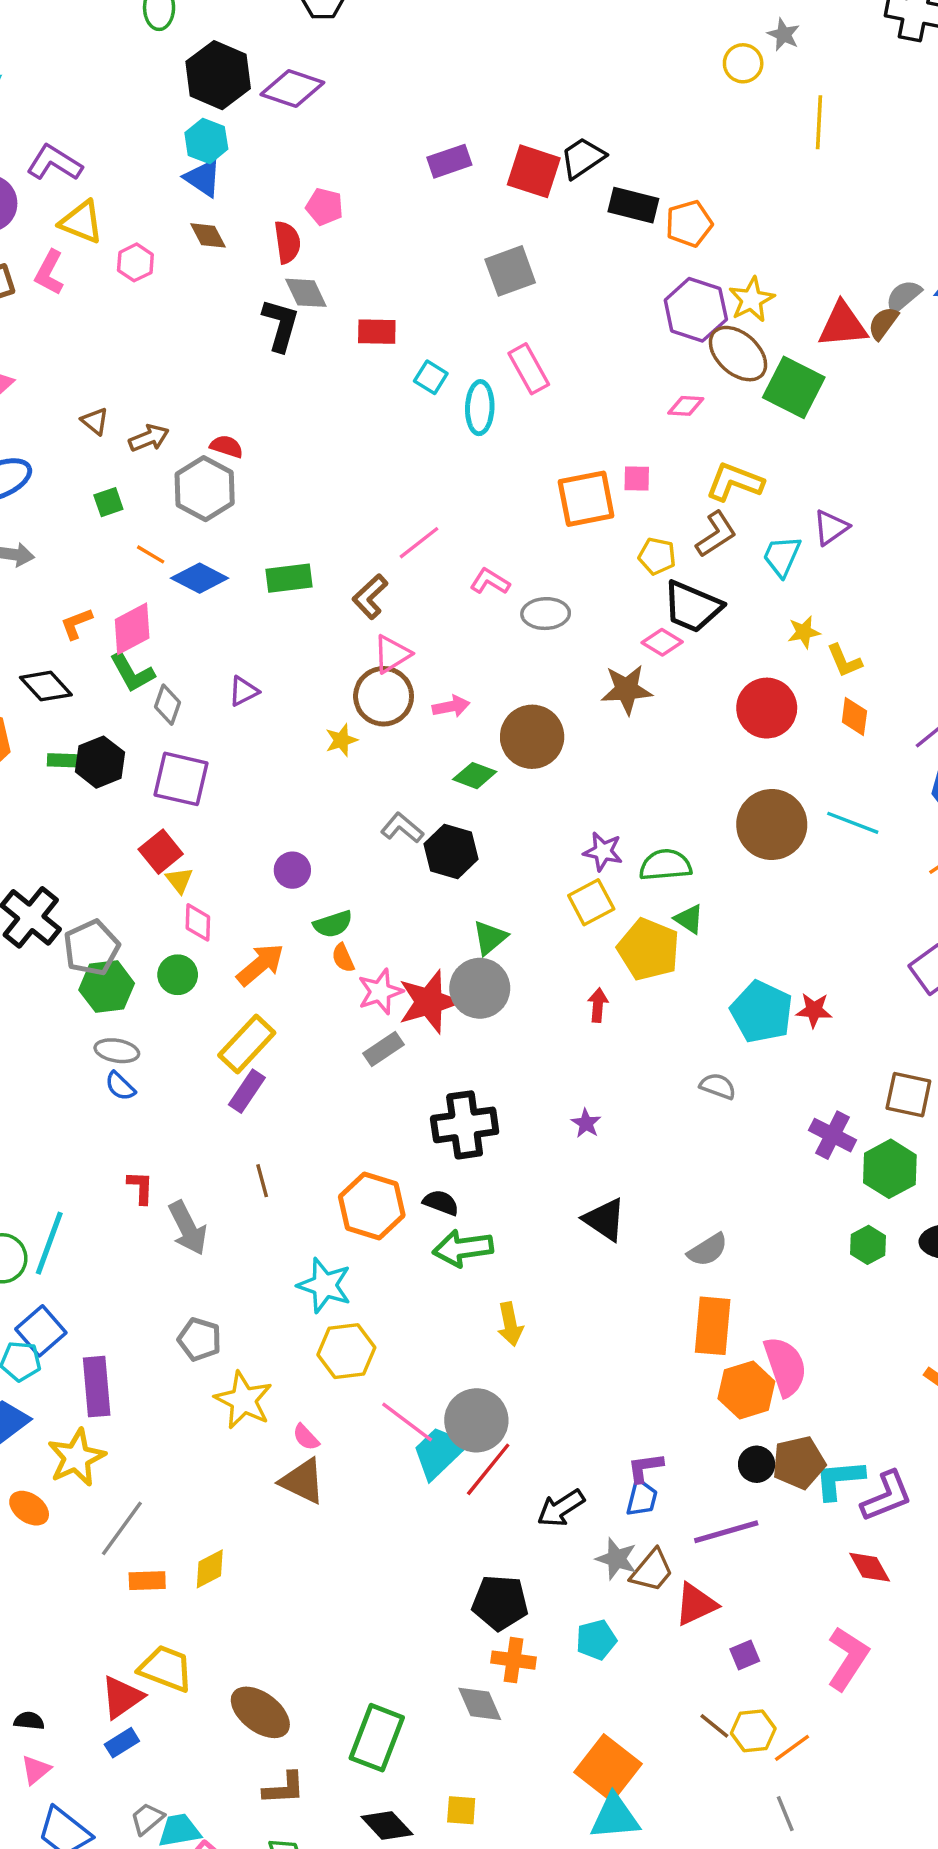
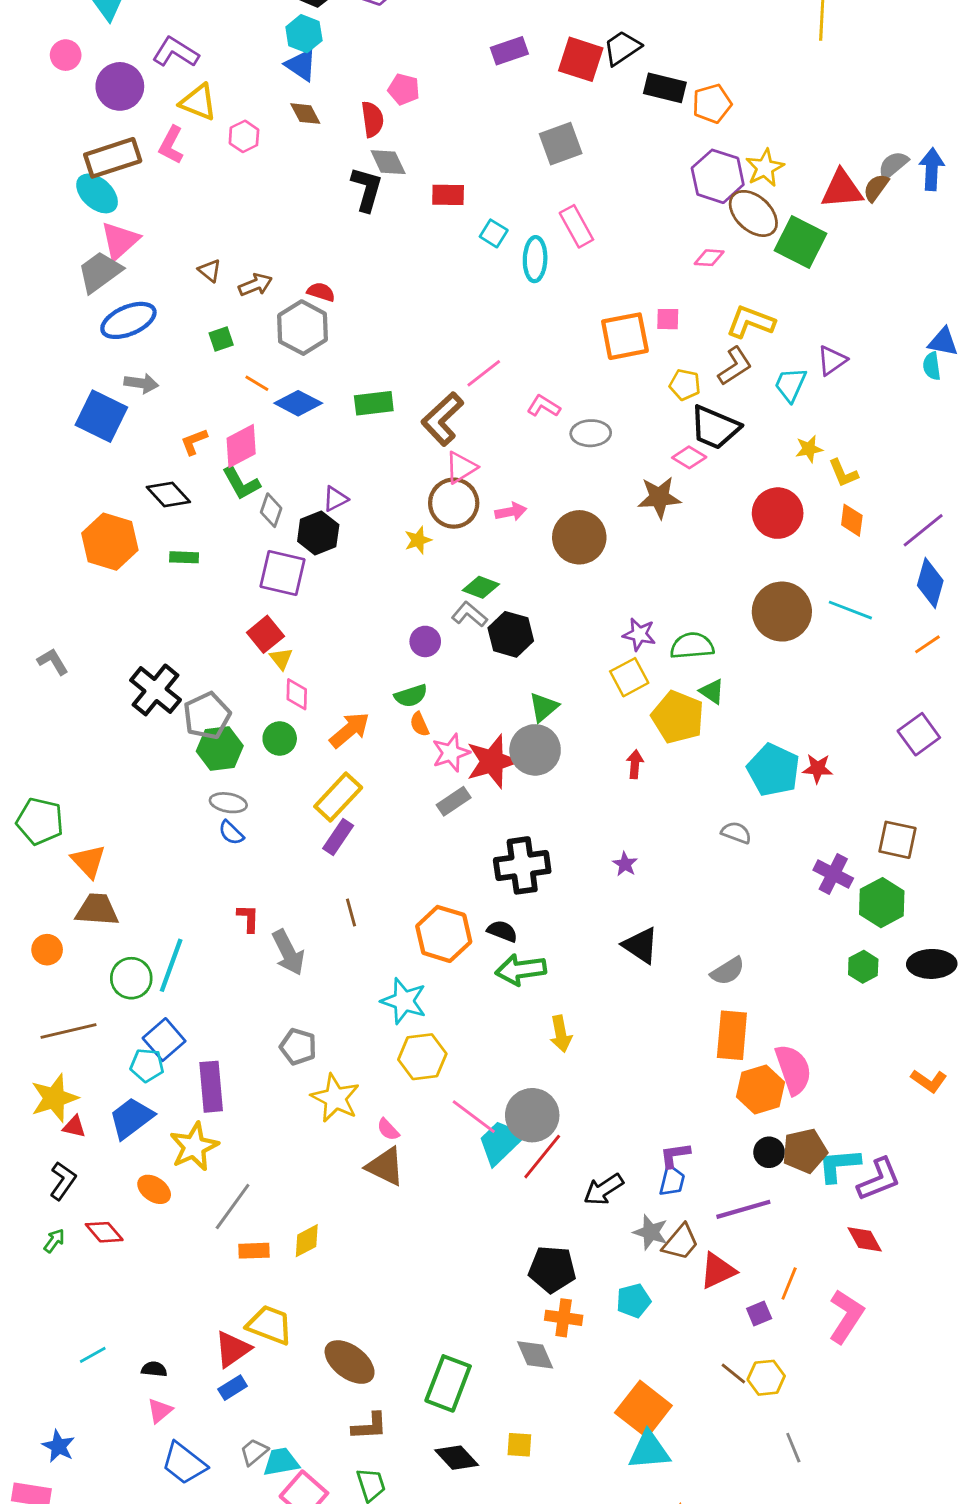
brown L-shape: (370, 597) -> (442, 419), size x1.4
black hexagon: (100, 762) -> (318, 533), moved
green diamond: (475, 776) -> (481, 587), moved
purple circle: (292, 870) -> (425, 641), moved
orange line: (792, 1748) -> (789, 1284), moved, turned -32

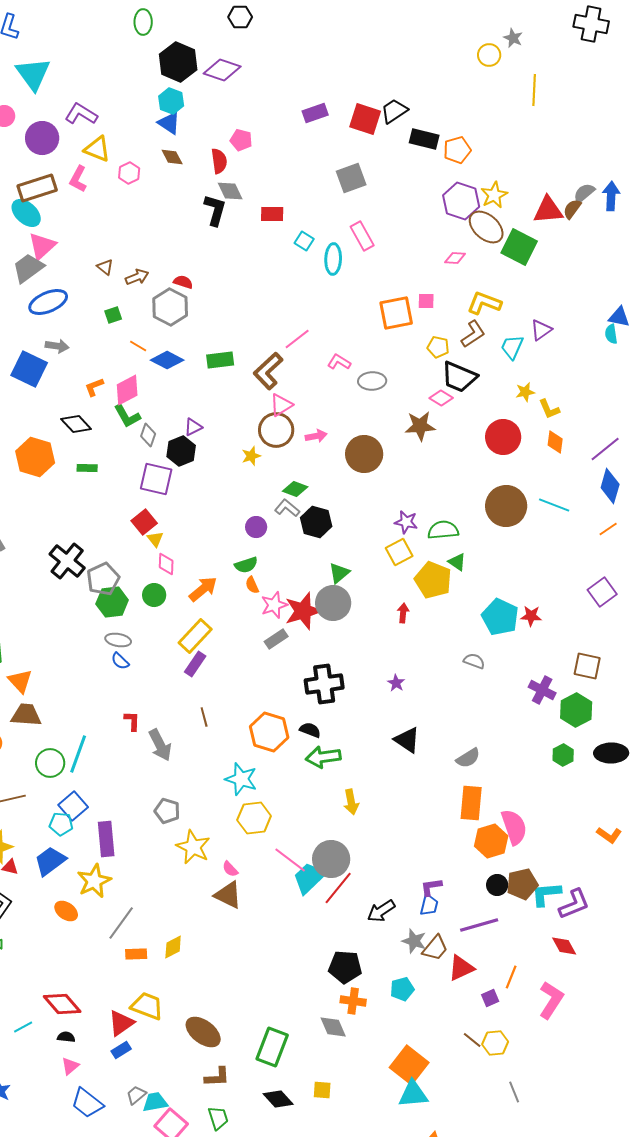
red diamond: (104, 1232) -> (62, 1004), moved, size x1.4

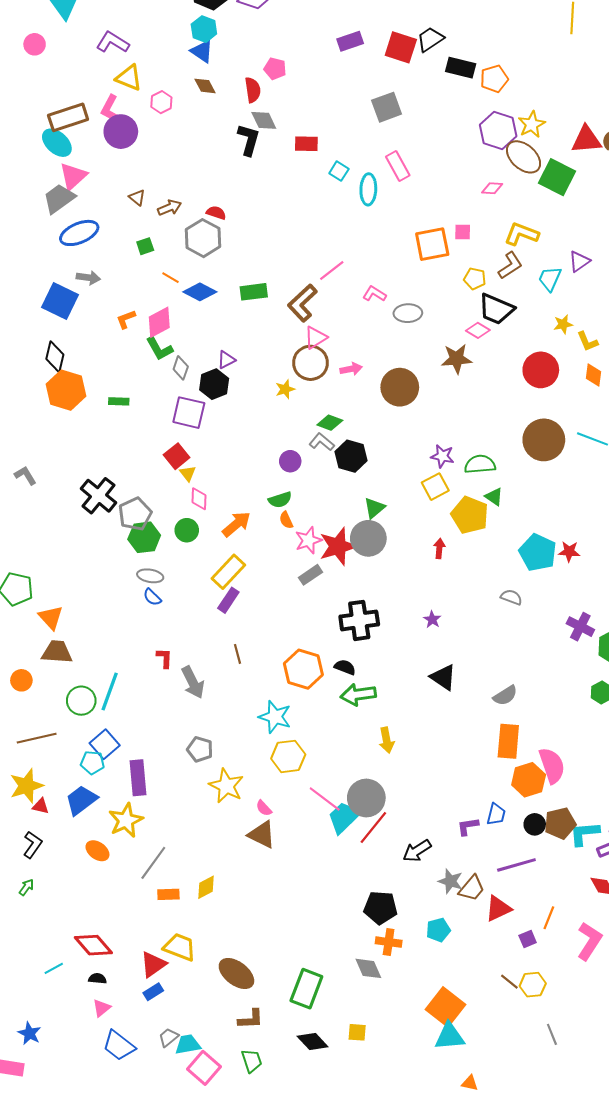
purple circle: (42, 138) -> (121, 132), moved
black diamond: (76, 424) -> (55, 357), moved, turned 56
blue trapezoid: (429, 905) -> (496, 814), moved

